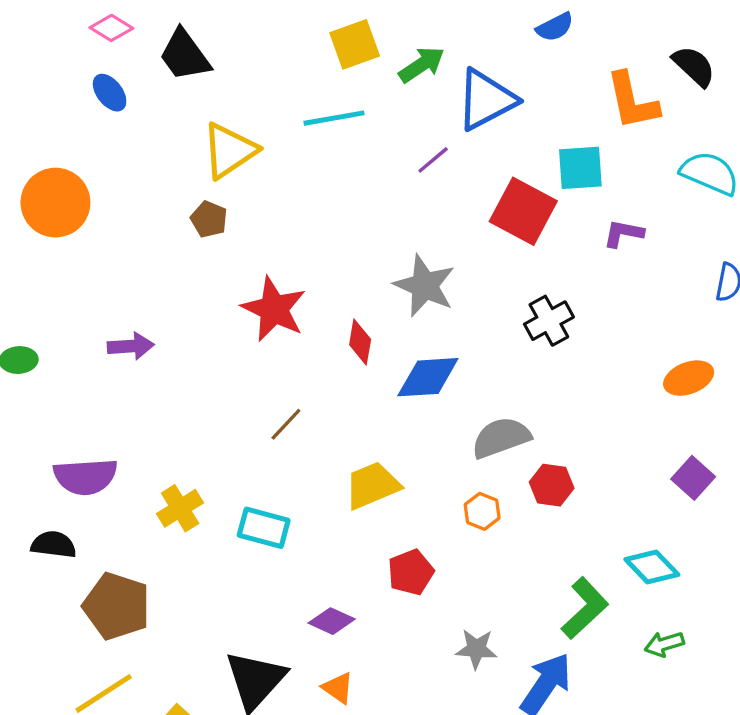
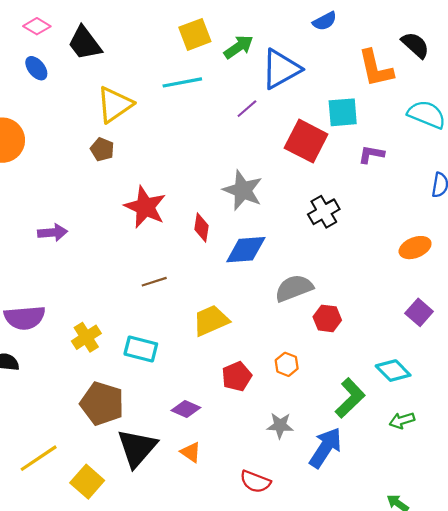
brown line: (286, 424) -> (154, 282), turned 30
orange hexagon: (482, 511) -> (287, 364), moved
brown pentagon: (117, 606) -> (102, 404), moved

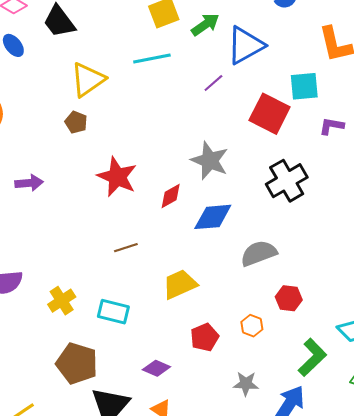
black cross: (324, 212) -> (287, 181), size x1.4
red diamond: (201, 227) -> (171, 196), turned 52
purple arrow: (53, 233) -> (29, 183), moved
red hexagon: (327, 318) -> (289, 298), moved

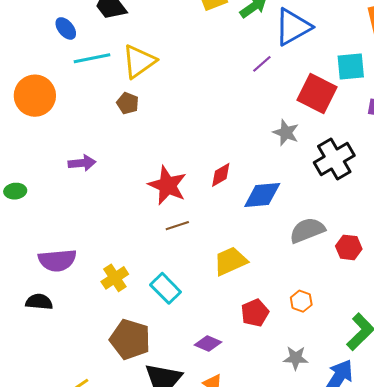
cyan line: (152, 58) -> (92, 58), moved
gray star: (210, 161) -> (286, 133), moved, size x0.7
red star: (117, 177) -> (167, 185), moved
red hexagon: (289, 298) -> (349, 247), moved
cyan rectangle: (113, 312) -> (166, 288), turned 32

